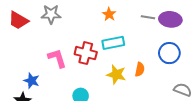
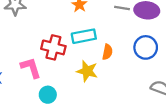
pink L-shape: (57, 58) -> (31, 68), moved
orange semicircle: (140, 69) -> (107, 52), moved

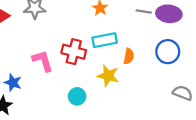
pink L-shape: (31, 68) -> (43, 61), moved
cyan circle: (48, 95) -> (77, 96), moved

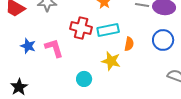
red cross: (74, 52) -> (81, 28), moved
blue star: (13, 83) -> (28, 46), moved

